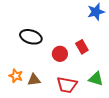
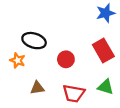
red rectangle: (82, 47) -> (103, 50), moved, size x1.5
orange star: (16, 76) -> (18, 60), moved

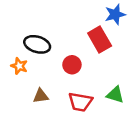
red rectangle: (103, 50) -> (100, 40), moved

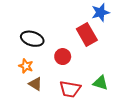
orange star: (19, 66) -> (26, 66), moved
brown triangle: (41, 96) -> (35, 84), turned 40

